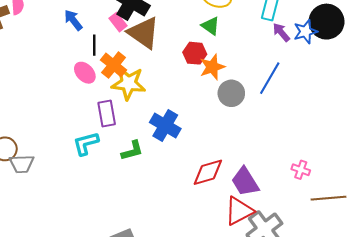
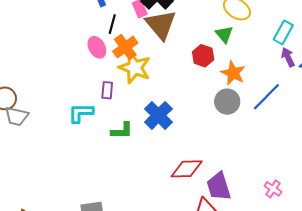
orange star: (212, 67) -> (233, 73), moved, turned 30
purple rectangle: (107, 113) -> (107, 90), size x0.7

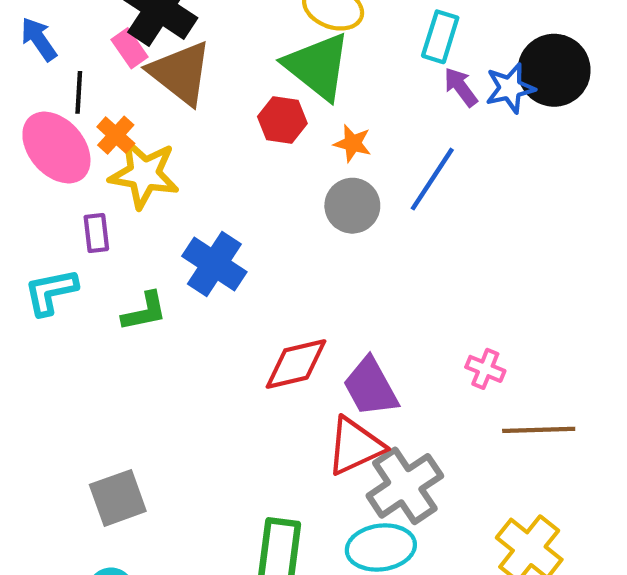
green triangle: (224, 34) -> (318, 66), size x1.8
pink ellipse: (97, 47) -> (56, 147), size x1.6
orange cross: (125, 47) -> (116, 135), size x0.7
orange star: (233, 73) -> (353, 143), size x0.7

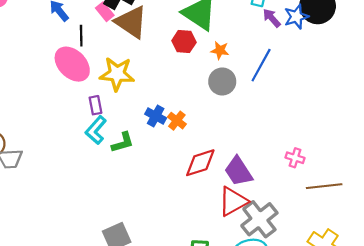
orange cross: (116, 135) -> (177, 121), moved
blue cross: (214, 264) -> (156, 116), size x0.7
cyan L-shape: (51, 292) -> (96, 130), moved, turned -32

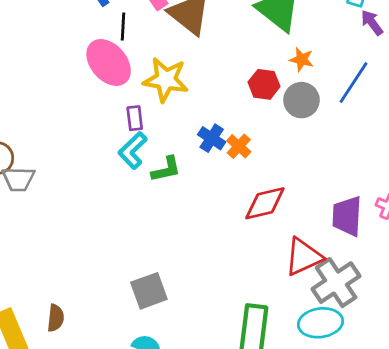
red hexagon: (184, 41) -> (264, 84), moved
purple trapezoid: (238, 171) -> (347, 216), moved, turned 32

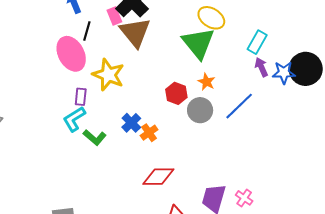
green L-shape: (166, 169) -> (95, 137), turned 40

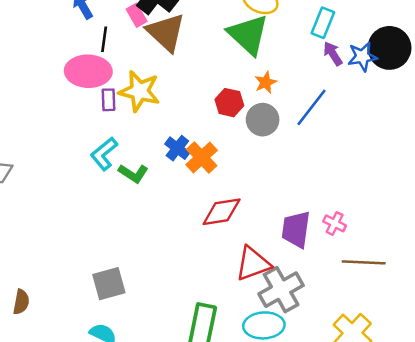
pink ellipse: (71, 54) -> (88, 71), turned -52
orange star: (206, 82) -> (266, 82), turned 30
purple rectangle: (81, 97) -> (108, 100), moved
orange cross: (149, 133) -> (202, 157), size x1.4

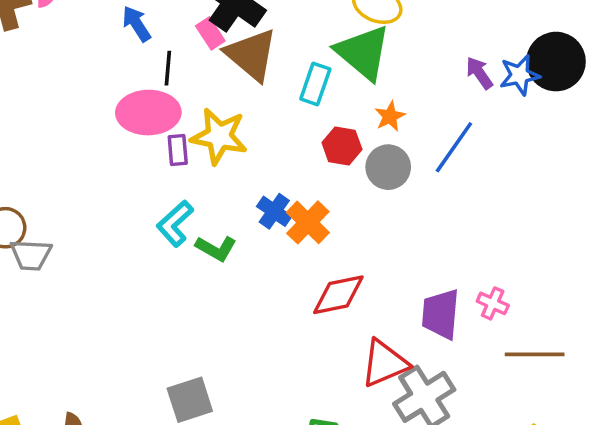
cyan rectangle: (323, 23) -> (315, 84), moved

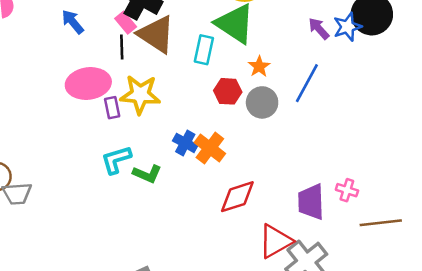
black line: (168, 68) -> (122, 47), moved
cyan L-shape: (175, 224) -> (116, 160), turned 32

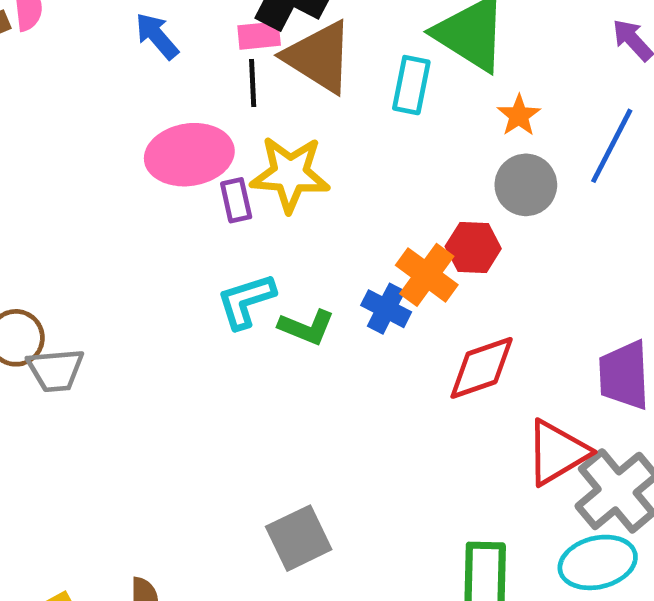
pink rectangle: (126, 23) -> (259, 36), turned -55
red hexagon: (228, 91) -> (473, 247), moved
blue cross: (185, 143) -> (386, 309), moved

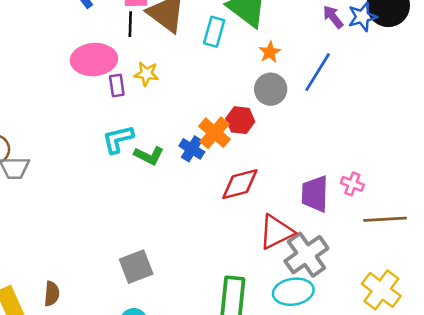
yellow star: (290, 174) -> (146, 74), size x0.6

